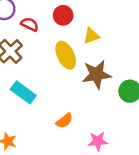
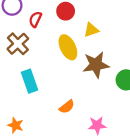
red semicircle: (30, 24) -> (35, 19), turned -91
cyan rectangle: (23, 92) -> (29, 81), turned 35

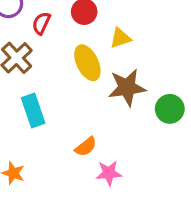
pink star: (97, 125) -> (109, 173), moved

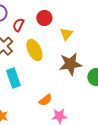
yellow triangle: (120, 38) -> (66, 34), turned -32
yellow ellipse: (87, 63) -> (34, 50), moved

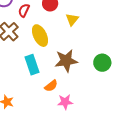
brown star: (70, 64) -> (66, 61), moved
cyan rectangle: (13, 78) -> (32, 65), moved

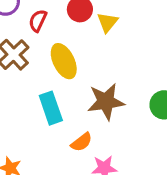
yellow triangle: (72, 19) -> (107, 22), moved

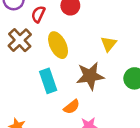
yellow triangle: (107, 22) -> (109, 44), moved

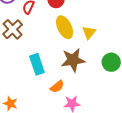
yellow ellipse: (58, 45) -> (65, 27), moved

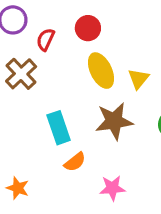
orange semicircle: (57, 87) -> (75, 162), moved

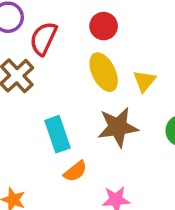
red circle: (88, 28) -> (104, 26), moved
red semicircle: (46, 40) -> (43, 38), size x1.4

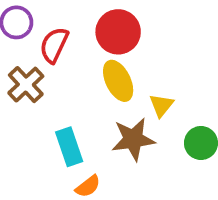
red circle: (104, 26) -> (118, 32), size x1.5
yellow triangle: (144, 81) -> (161, 105), moved

